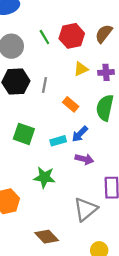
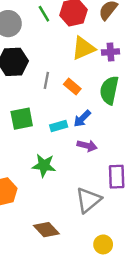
yellow triangle: (81, 69) -> (83, 48), size x1.5
gray line: (44, 85) -> (46, 80), moved
green square: (24, 134) -> (22, 119), turned -30

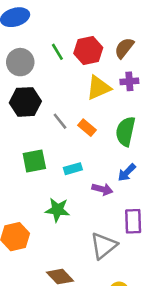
purple cross: (111, 52) -> (129, 81), moved
gray line: (46, 80) -> (60, 121), turned -49
blue arrow: (82, 119) -> (127, 173), moved

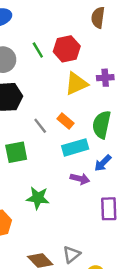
brown semicircle: (124, 48) -> (98, 18), moved, turned -30
gray line: (60, 121) -> (40, 126), moved
cyan rectangle: (73, 169) -> (75, 147), moved, size x1.5
gray triangle: (104, 246) -> (72, 254), moved, size x0.7

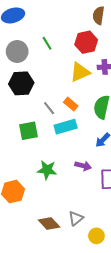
red hexagon: (67, 49) -> (86, 42), moved
cyan rectangle: (75, 147) -> (66, 127), moved
purple arrow: (80, 179) -> (83, 166), moved

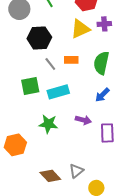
black hexagon: (21, 83) -> (39, 38), moved
orange rectangle: (71, 104) -> (71, 60), turned -40
cyan rectangle: (66, 127) -> (58, 92), moved

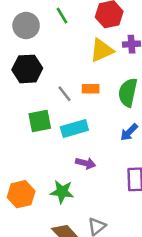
black hexagon: (39, 38) -> (27, 69), moved
purple arrow: (83, 120) -> (86, 163), moved
green star: (48, 124) -> (62, 192), moved

